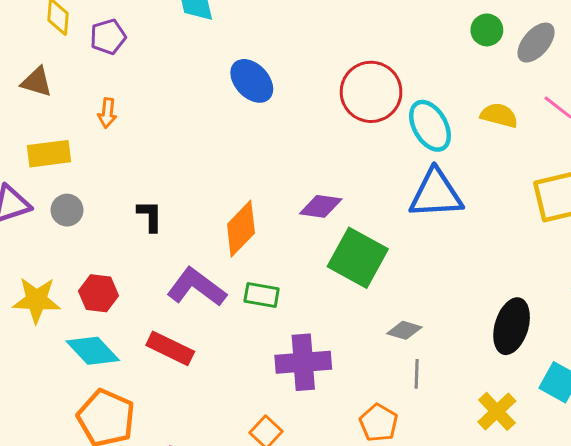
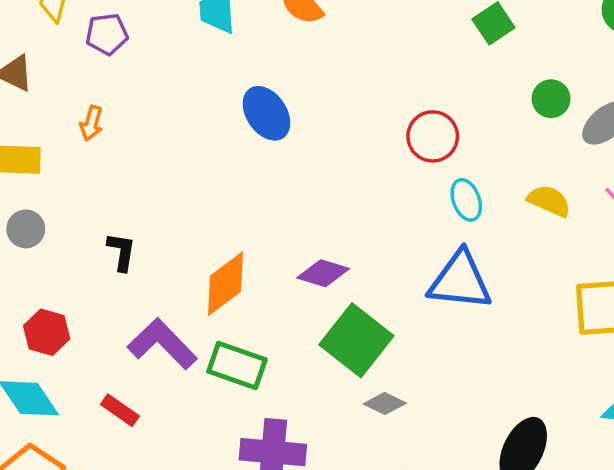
red circle: (371, 92) -> (433, 136), moved, size x0.7
cyan ellipse: (430, 126) -> (466, 200), size x0.7
green rectangle: (262, 295) -> (237, 365), size x1.4
gray diamond: (404, 330) -> (385, 403), moved
red rectangle: (170, 348) -> (120, 410), size x0.7

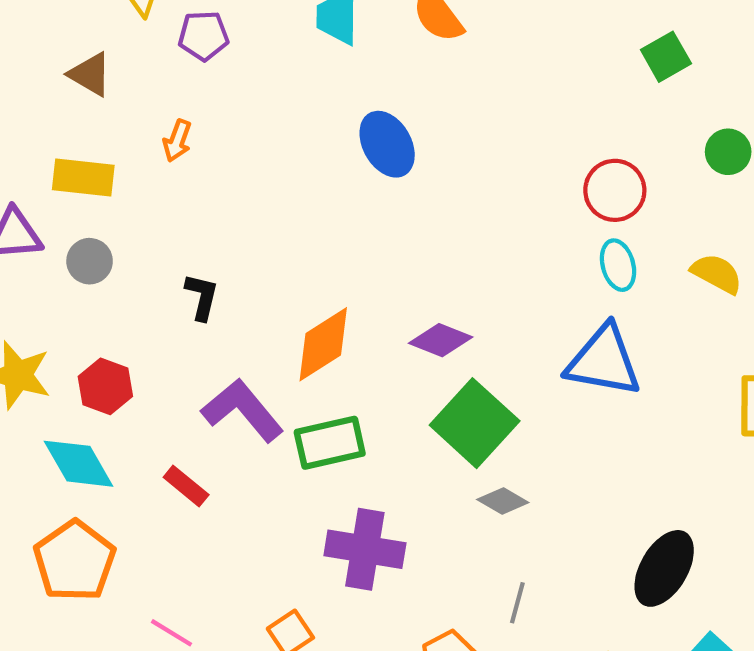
red circle: (433, 136) -> (615, 190), moved
green rectangle: (237, 365) -> (330, 443), turned -36

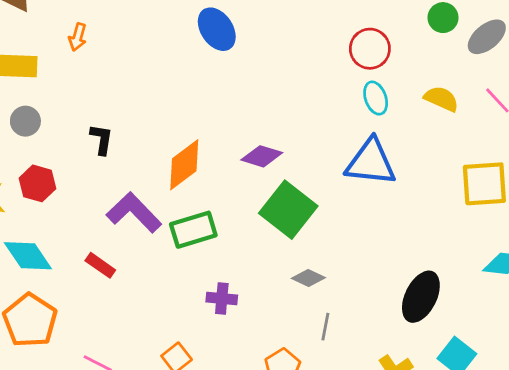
red hexagon: (105, 386) -> (37, 183), moved
gray diamond: (503, 501) -> (308, 278), moved
purple cross: (365, 549) -> (222, 299), size x0.6

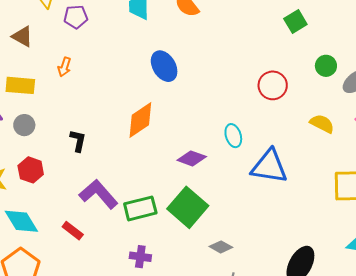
cyan ellipse: (376, 98) -> (233, 136), moved
orange diamond: (184, 165) -> (140, 120), moved
green square: (288, 210) -> (188, 207), moved
purple cross: (222, 299) -> (140, 257), moved

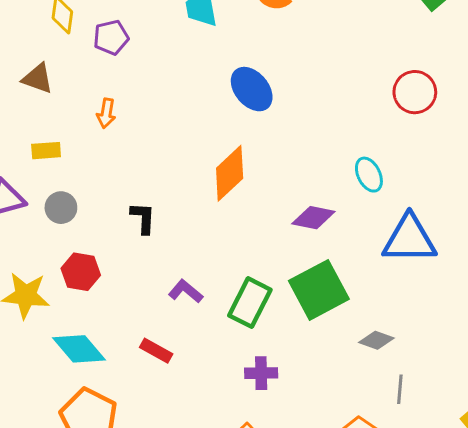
yellow rectangle: (20, 85) -> (46, 151), size x0.7
blue triangle: (269, 166) -> (409, 239), moved
purple L-shape: (99, 194) -> (186, 291), size x0.6
green square: (188, 207) -> (319, 290), turned 30
green rectangle: (140, 208) -> (250, 303), turned -40

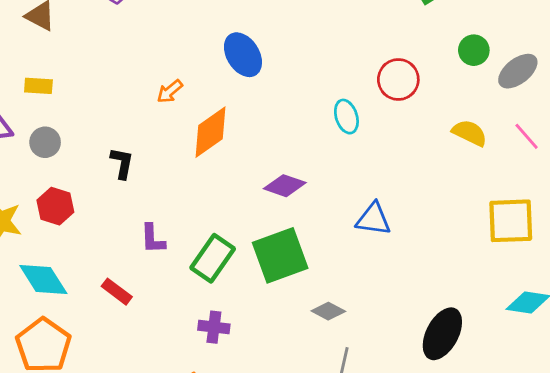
orange arrow: (106, 113) -> (170, 91), moved, turned 32
cyan ellipse: (369, 175) -> (346, 117), moved
blue triangle: (409, 239) -> (373, 219), size x0.7
purple L-shape: (186, 291) -> (153, 239), turned -140

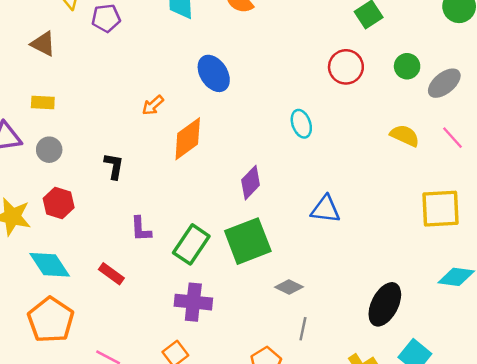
red circle: (398, 79) -> (346, 67), moved
purple diamond: (285, 186) -> (251, 183), turned -64
purple cross: (214, 327) -> (193, 302), size x1.4

